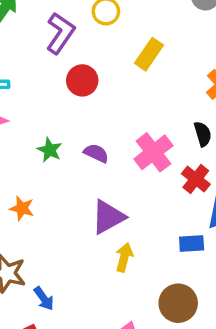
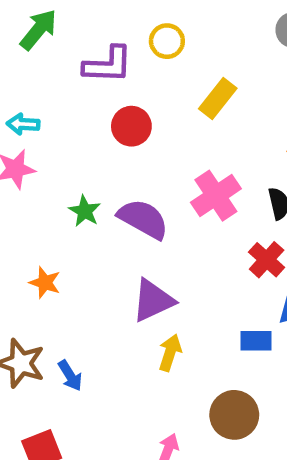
purple L-shape: (60, 33) -> (108, 65), turned 54
pink cross: (153, 152) -> (216, 196), moved
purple semicircle: (96, 153) -> (143, 219), size x1.6
blue arrow: (44, 299) -> (70, 376), moved

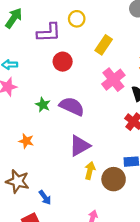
pink cross: (216, 196) -> (113, 80), moved
blue arrow: (70, 376) -> (45, 197), moved
brown circle: (234, 415) -> (114, 179), moved

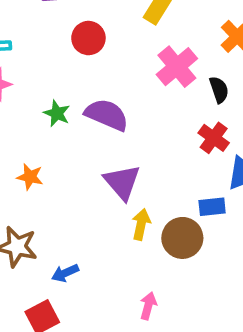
purple triangle: (80, 146) -> (122, 182), turned -40
blue arrow: (45, 197) -> (65, 273), turned 104

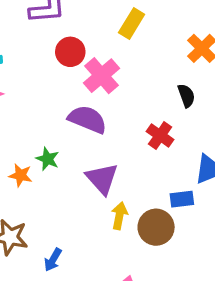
pink cross: (177, 67) -> (101, 76), moved
green star: (57, 113) -> (48, 159), moved
red cross: (214, 138) -> (160, 135), moved
blue arrow: (65, 273) -> (53, 260), turned -35

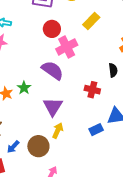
red cross: (160, 135) -> (92, 90), turned -35
blue rectangle: (182, 199) -> (96, 130), turned -32
brown circle: (156, 227) -> (38, 146), moved

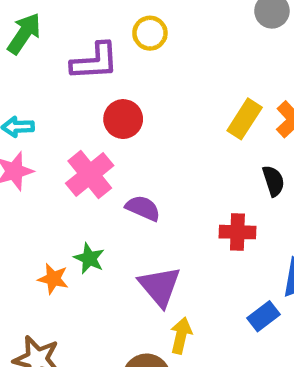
yellow rectangle: (91, 21) -> (245, 119), moved
pink cross: (67, 47) -> (90, 174), moved
purple semicircle: (52, 70) -> (143, 208), size x0.7

